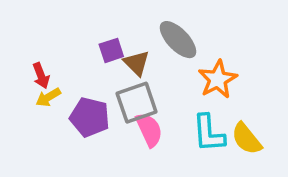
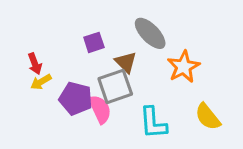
brown triangle: (137, 63) -> (126, 62), moved
pink semicircle: (149, 130) -> (100, 109), moved
cyan L-shape: (209, 133) -> (153, 123), moved

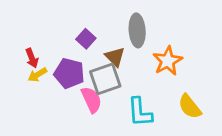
gray ellipse: (150, 33) -> (137, 30), turned 40
purple square: (94, 42) -> (86, 39), turned -30
purple pentagon: (76, 99) -> (69, 73), moved

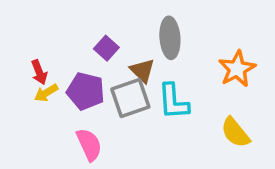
orange star: (168, 61) -> (237, 69), moved
pink semicircle: (91, 100) -> (89, 144), moved
cyan L-shape: (140, 112) -> (173, 101), moved

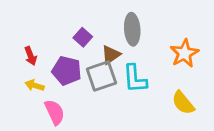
brown triangle: (142, 71) -> (111, 55), turned 40
yellow arrow: (46, 93) -> (35, 85), moved, turned 48
pink semicircle: (89, 144) -> (55, 112), moved

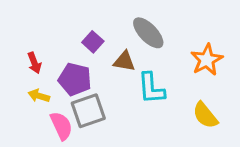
gray ellipse: (132, 29) -> (148, 33), turned -40
brown triangle: (111, 55) -> (124, 61), turned 45
gray square: (101, 76) -> (88, 111), moved

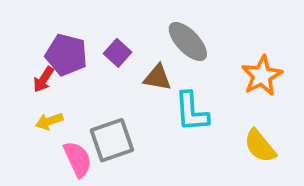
red arrow: (34, 63) -> (44, 79), turned 54
purple pentagon: (75, 79) -> (66, 55), moved
yellow arrow: (39, 96) -> (49, 121), turned -36

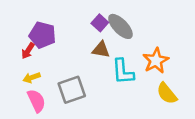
purple square: (118, 53) -> (100, 23), moved
orange star: (262, 76) -> (156, 61), moved
pink semicircle: (78, 159) -> (36, 101), moved

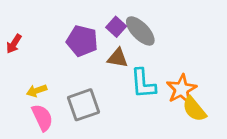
purple pentagon: (43, 35) -> (82, 41), moved
red arrow: (28, 51) -> (14, 44), moved
orange star: (156, 61) -> (181, 89), moved

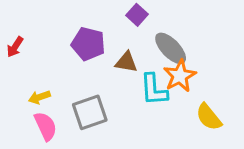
purple square: (116, 27) -> (137, 15), moved
gray ellipse: (140, 31) -> (171, 48), moved
orange star: (181, 89) -> (180, 76), moved

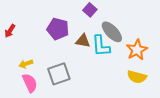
orange star: (180, 76) -> (137, 50), moved
cyan L-shape: (154, 90) -> (101, 46), moved
yellow semicircle: (209, 117) -> (137, 77), turned -36

